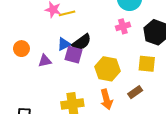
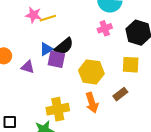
purple triangle: (45, 61) -> (28, 67), turned 32

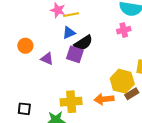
blue triangle: (46, 49) -> (69, 33), moved
yellow hexagon: (91, 72) -> (122, 81), moved
orange arrow: (92, 103) -> (104, 99), turned 96

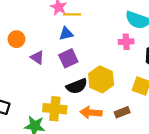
black semicircle: (83, 43) -> (77, 86), moved
purple square: (75, 54) -> (68, 58), turned 36
yellow hexagon: (122, 81) -> (101, 79), moved

